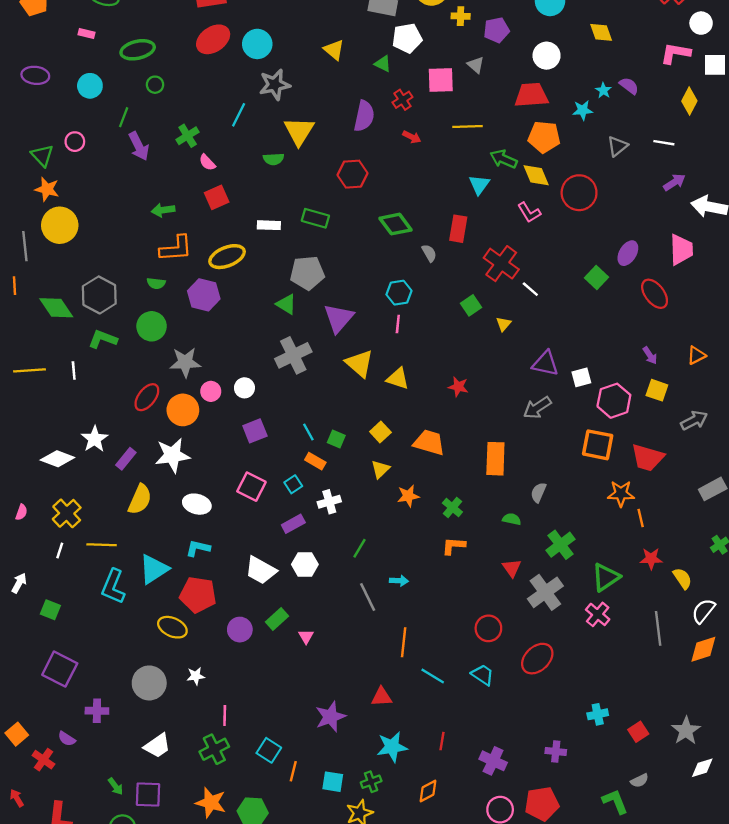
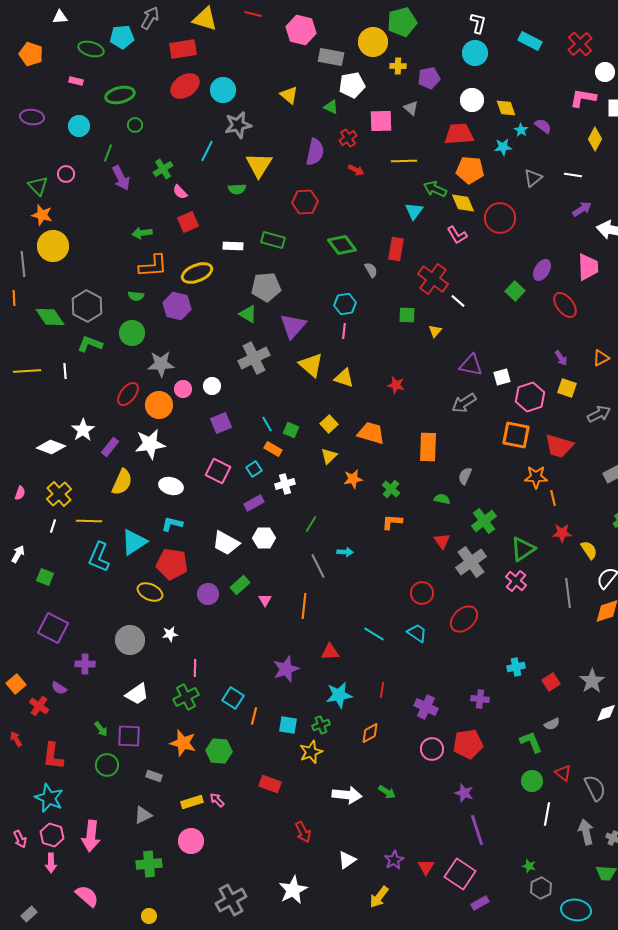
yellow diamond: (601, 32) -> (506, 108), moved
green square: (471, 305) -> (407, 315), turned 36
orange line: (404, 642) -> (304, 606), moved

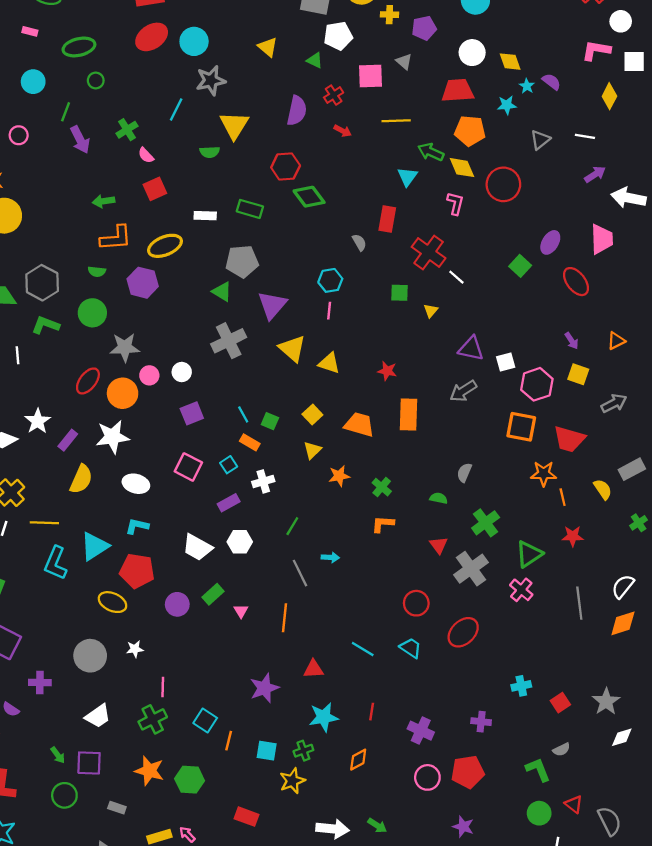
pink L-shape: (457, 235) -> (455, 203), turned -135
green diamond: (342, 245) -> (309, 197), moved
orange rectangle: (428, 447) -> (408, 414), moved
yellow semicircle: (589, 550) -> (603, 489), moved

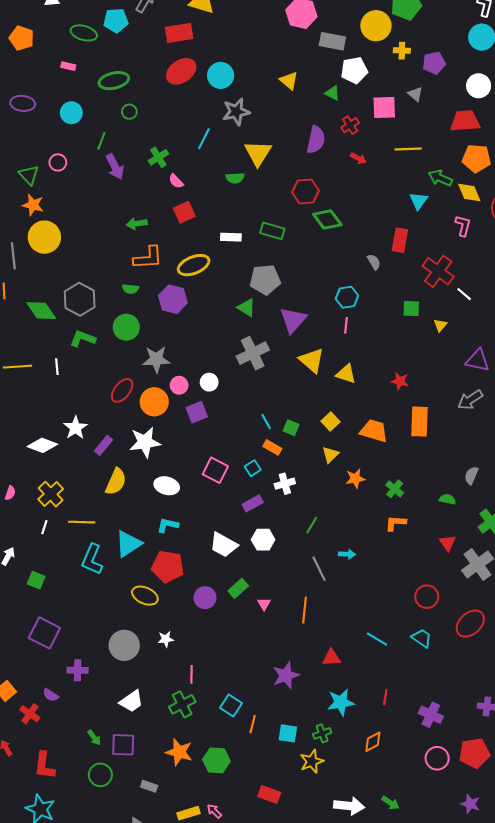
purple square: (192, 413) -> (197, 412), moved

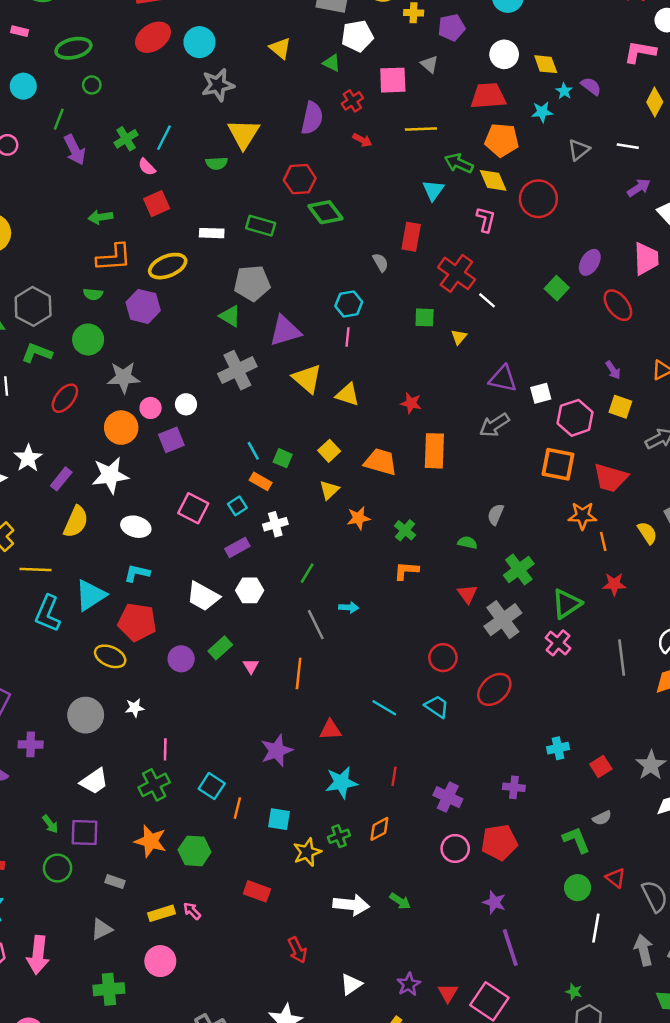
cyan line: (204, 139) -> (164, 138), moved
purple triangle: (293, 320) -> (285, 331), turned 32
red ellipse: (122, 390) -> (65, 398), moved
green cross: (322, 733) -> (339, 836), moved

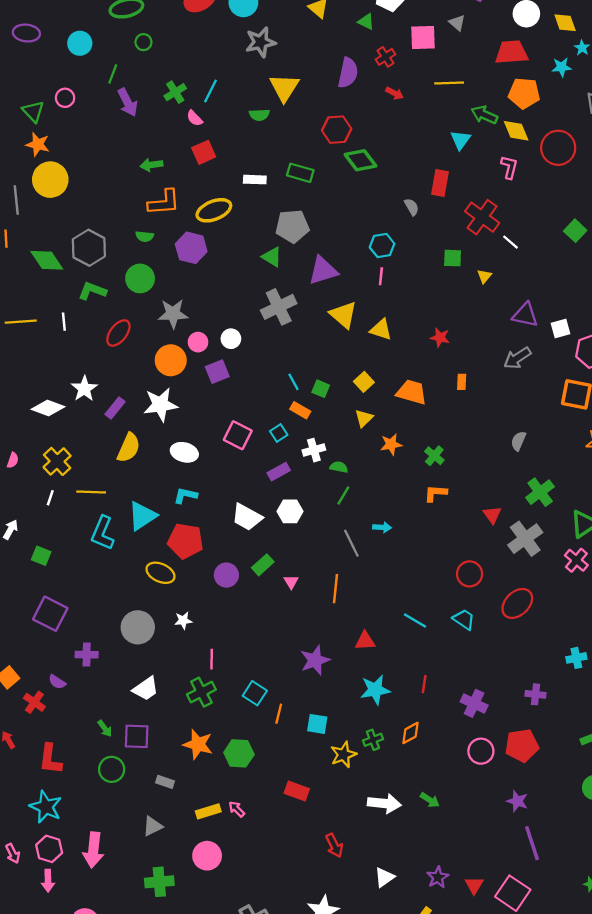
orange rectangle: (434, 451) -> (462, 382), size x0.5
green semicircle: (467, 543) -> (339, 467), moved

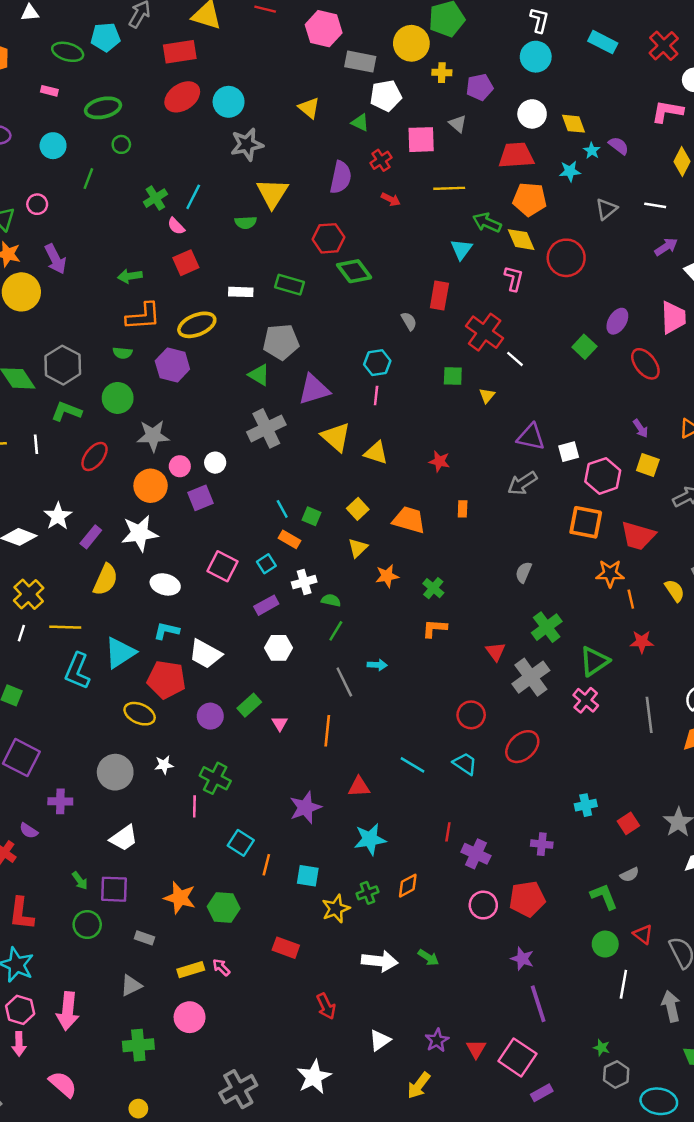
purple arrow: (128, 102) -> (55, 259), moved
white trapezoid: (247, 517) -> (205, 654), moved
red line: (424, 684) -> (448, 832), moved
green cross: (201, 692) -> (215, 778), moved, turned -36

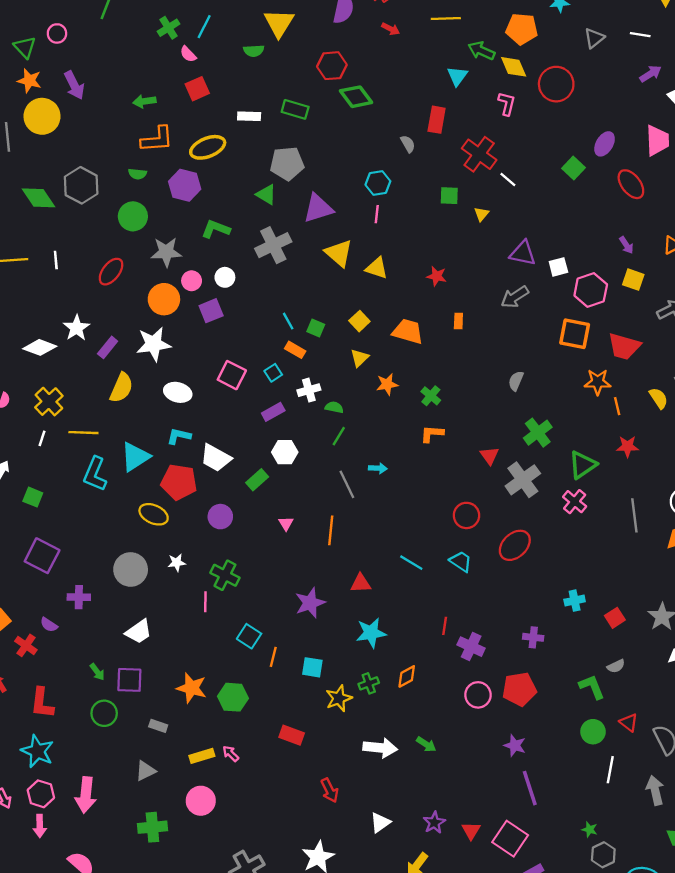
green L-shape: (66, 411) -> (216, 229), moved
green rectangle: (249, 705) -> (257, 480), moved

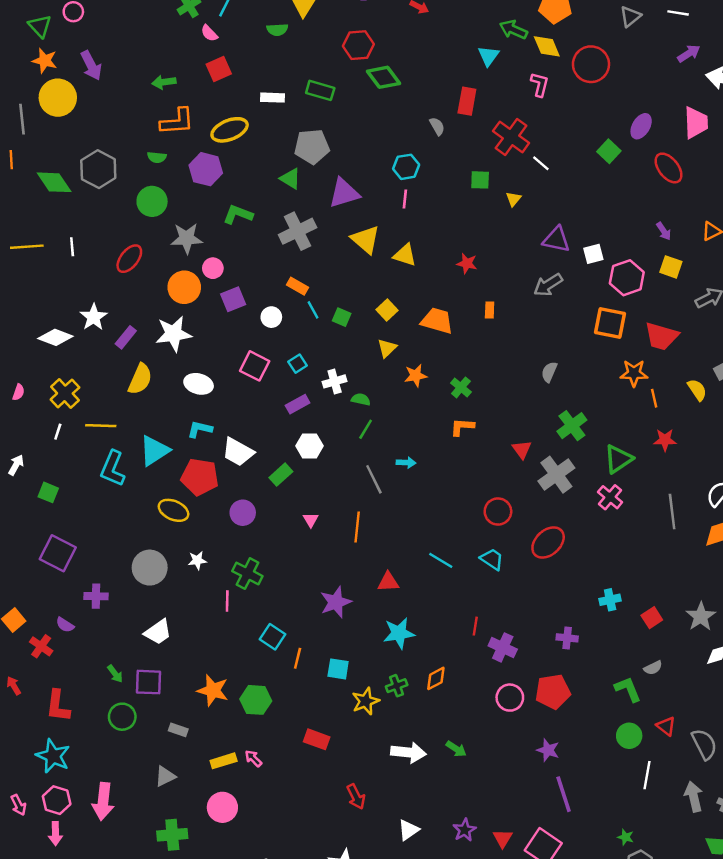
white circle: (225, 277) -> (271, 317), moved
orange rectangle: (295, 350) -> (298, 286), moved

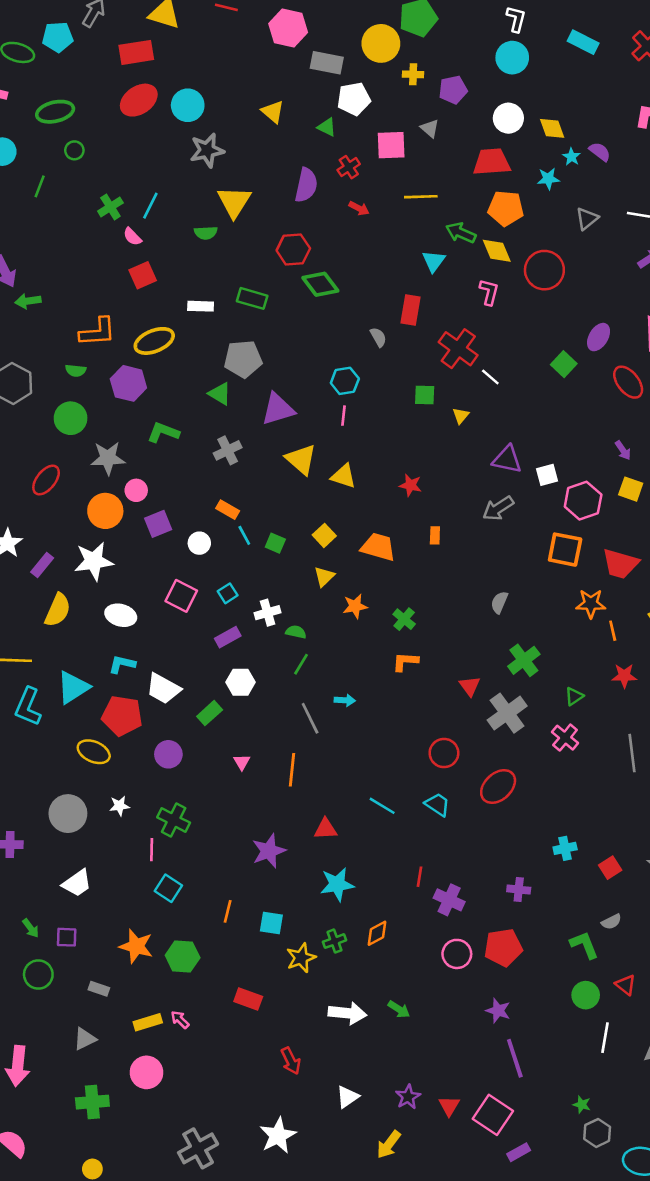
green arrow: (164, 82) -> (28, 301), moved
gray cross: (298, 231) -> (228, 450), size x0.7
green triangle: (618, 459) -> (574, 696), size x0.6
cyan square: (272, 637) -> (168, 888), moved
purple square: (148, 682) -> (67, 937), size x0.7

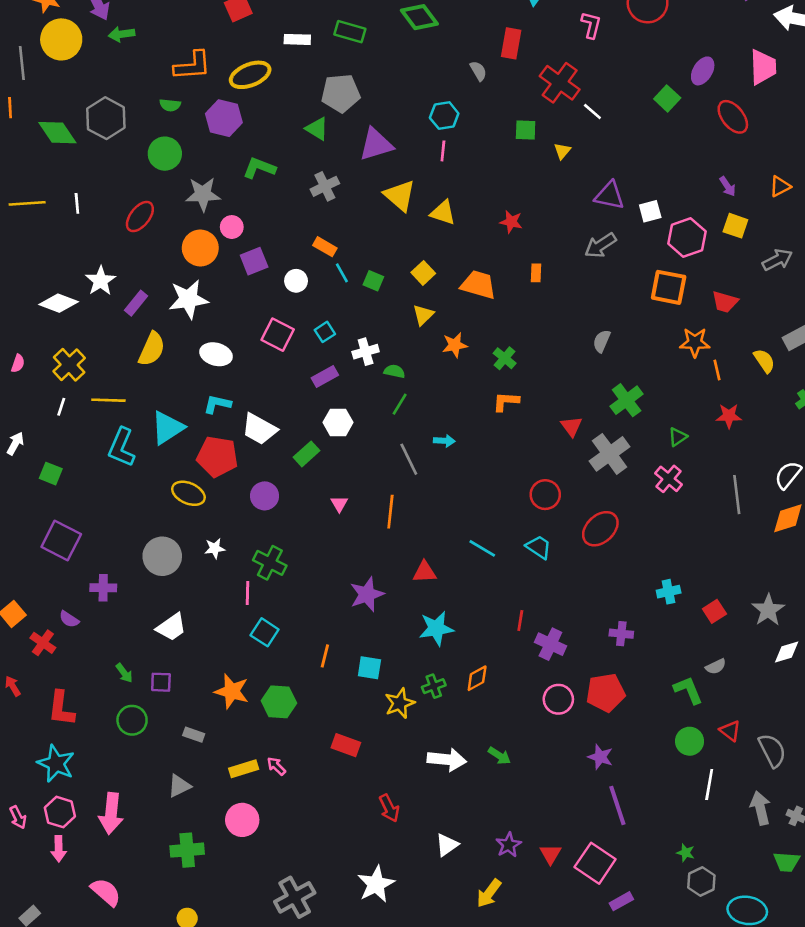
red trapezoid: (620, 564) -> (725, 302), size x0.7

